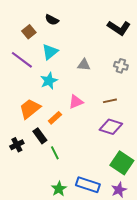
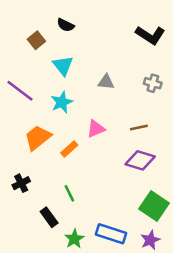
cyan triangle: (50, 52) -> (63, 66), turned -30
purple line: (22, 60) -> (20, 91), moved
black rectangle: (40, 136) -> (49, 217), moved

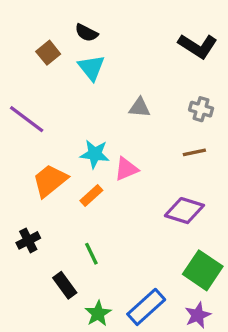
cyan triangle: (63, 66) -> (91, 68), moved
cyan star: (62, 102) -> (95, 154), moved, turned 30
brown line: (139, 127) -> (194, 152), moved
blue rectangle: (111, 234) -> (146, 307), turned -60

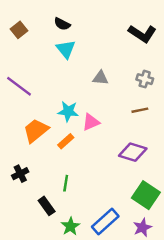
brown square: (48, 53) -> (19, 30), moved
green line: (91, 254) -> (66, 183), turned 35

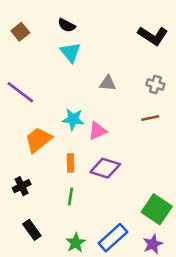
orange rectangle: (66, 141) -> (70, 163), moved, turned -49
purple diamond: (133, 152) -> (105, 168), moved
black rectangle: (47, 206) -> (32, 230), moved

